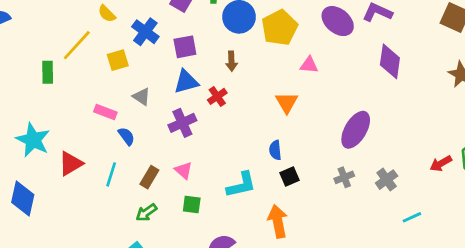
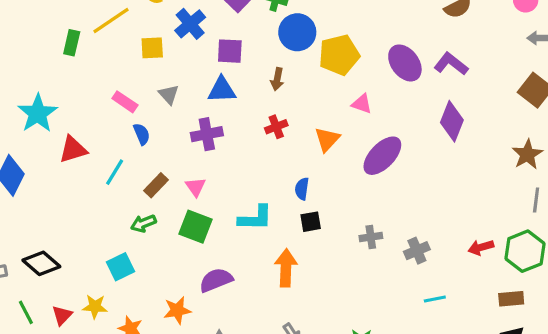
red cross: (217, 96) -> (276, 127), moved
purple ellipse: (356, 130) -> (382, 156), moved
green square: (192, 205) -> (195, 227), size x1.5

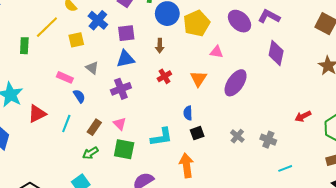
gray cross: (371, 237) -> (237, 136), turned -32
red arrow: (481, 247) -> (303, 116), moved
gray cross: (417, 251) -> (268, 140), turned -35

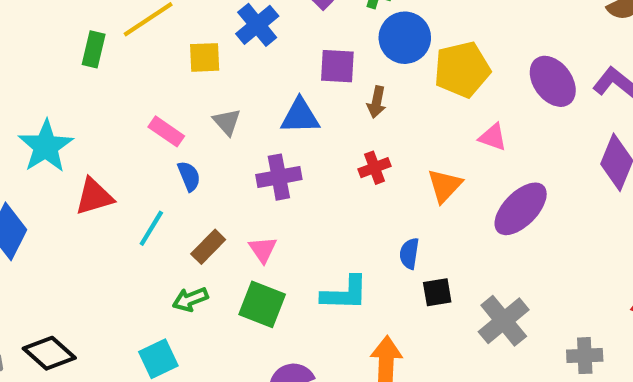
purple square: (126, 33) -> (337, 66), moved
black square: (197, 133) -> (437, 292), moved
gray cross: (237, 136) -> (504, 321), size x1.6
gray cross: (268, 140) -> (585, 356), moved, turned -35

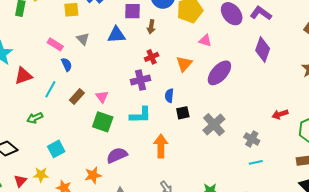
purple cross: (279, 177) -> (141, 80), moved
green arrow: (190, 299) -> (35, 118), moved
gray cross: (585, 356) -> (252, 139), turned 35

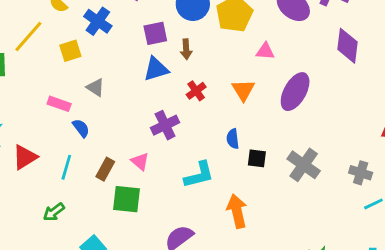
blue triangle: (116, 35) -> (156, 69), moved
purple cross: (141, 80) -> (165, 125), moved
black square: (183, 113) -> (257, 158), turned 32
green square: (103, 122) -> (127, 199), moved

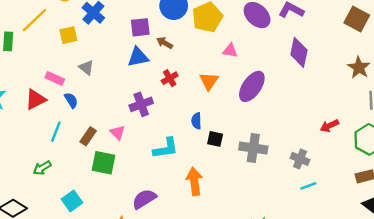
brown arrow: (186, 49) -> (165, 43), turned 119
red triangle: (25, 157) -> (36, 99), moved
gray cross: (304, 165) -> (253, 148), turned -32

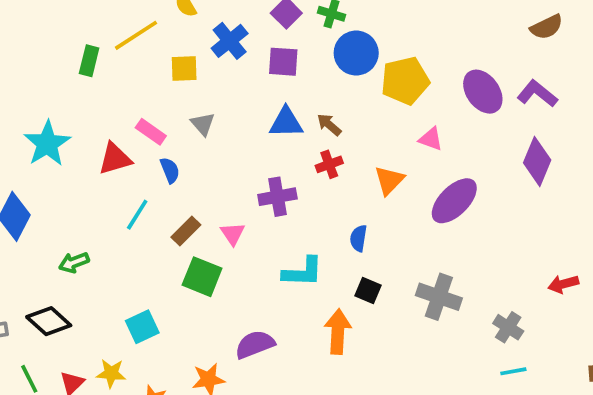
purple square: (140, 27) -> (283, 62), moved
brown arrow: (165, 43) -> (329, 125), moved
black square: (215, 139) -> (368, 291), moved
green arrow: (42, 168) -> (74, 262), moved

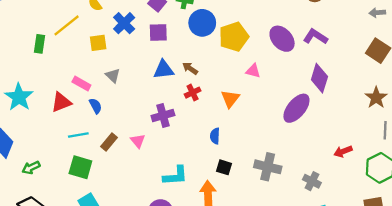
purple ellipse: (454, 201) -> (296, 108), moved
cyan line: (137, 215) -> (78, 135), turned 54
green arrow: (74, 262) -> (31, 168), moved
cyan L-shape: (303, 272) -> (175, 176), moved
green square: (202, 277) -> (80, 167), moved

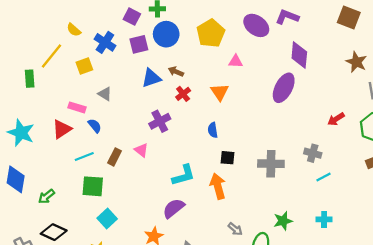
blue circle: (202, 23) -> (166, 34), moved
gray cross: (268, 167) -> (271, 164), moved

